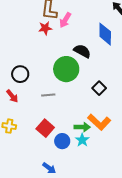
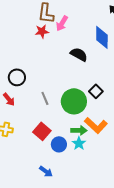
green circle: (66, 69) -> (74, 101), moved
gray line: (48, 95) -> (45, 98), turned 72

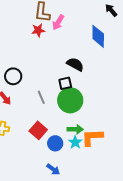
black semicircle: (79, 54) -> (75, 64), moved
black square: (96, 91) -> (65, 83), moved, turned 32
orange L-shape: (96, 125) -> (92, 137), moved, turned 135
blue arrow: (46, 171) -> (53, 169), moved

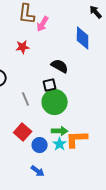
red star: (38, 30) -> (23, 47), moved

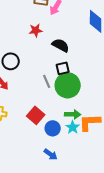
black semicircle: (60, 66) -> (61, 45), moved
gray line: (26, 99) -> (47, 81), moved

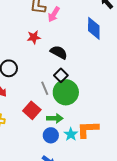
black square: (63, 68) -> (61, 75), turned -32
green arrow: (73, 114) -> (55, 118), moved
red square: (36, 115) -> (32, 110), moved

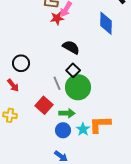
red star: (34, 37) -> (57, 18), moved

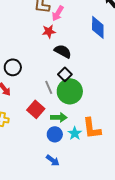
red star: (57, 18) -> (49, 31), moved
orange L-shape: (100, 124) -> (92, 128), turned -95

